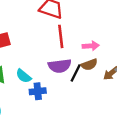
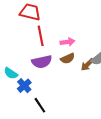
black line: (76, 73) -> (40, 105), moved, turned -56
blue cross: (38, 91) -> (24, 86), turned -32

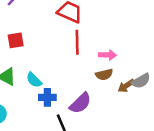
purple semicircle: (42, 62) -> (80, 103), moved, turned -42
blue cross: (24, 86) -> (47, 97), turned 32

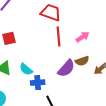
pink arrow: (108, 55) -> (83, 37), moved, turned -32
purple semicircle: (80, 103) -> (66, 68), moved

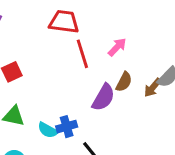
brown semicircle: (82, 61) -> (124, 82), turned -32
cyan semicircle: (26, 69) -> (48, 130), moved

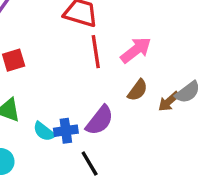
pink arrow: (117, 47) -> (136, 50), size x1.4
purple semicircle: (103, 97) -> (100, 120), moved

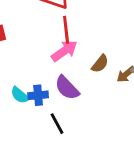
pink arrow: (136, 50) -> (64, 51), moved
purple semicircle: (100, 120) -> (67, 88), turned 96

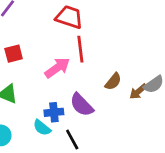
pink arrow: (64, 51) -> (57, 68), moved
cyan semicircle: (20, 95) -> (42, 128), moved

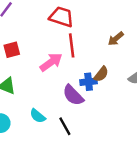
brown arrow: (138, 91) -> (116, 39), moved
blue cross: (54, 112) -> (89, 82), moved

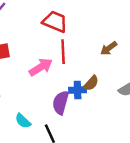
purple semicircle: (73, 95) -> (61, 103), turned 55

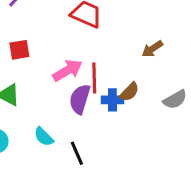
red line: (63, 52) -> (94, 78), moved
purple semicircle: (61, 103) -> (80, 99), moved

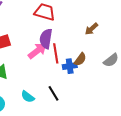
purple semicircle: (80, 99) -> (46, 39), moved
black line: (77, 153) -> (53, 93), moved

